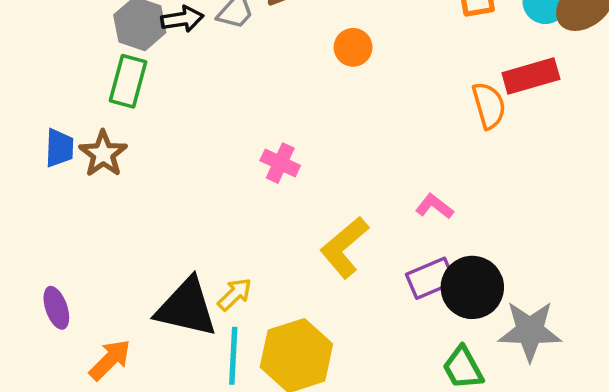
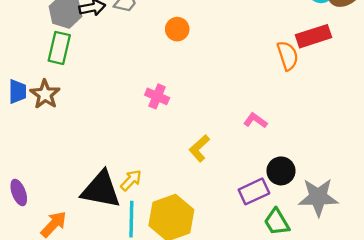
orange circle: (353, 47) -> (177, 29), moved
yellow L-shape: (344, 247) -> (199, 148), size x0.7
purple rectangle: (431, 278) -> (254, 191), moved
black circle: (472, 287) -> (281, 171), size x0.7

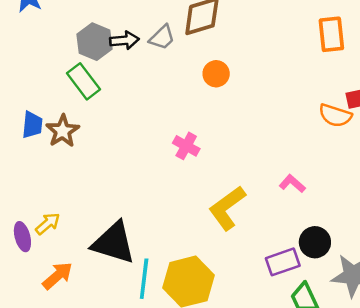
green rectangle: (59, 48) -> (83, 81), turned -56
orange semicircle: (288, 56) -> (335, 115), turned 120
yellow L-shape: (199, 148) -> (227, 208), size x1.5
yellow arrow: (131, 180) -> (48, 224), moved

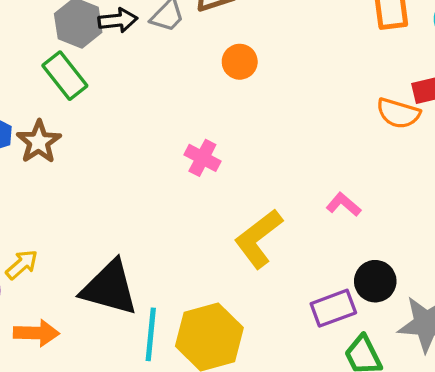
orange arrow: (57, 276) -> (36, 333), turned 44

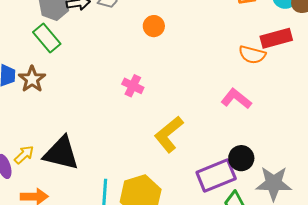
pink L-shape: (344, 204) -> (236, 99), moved, size x1.4
black triangle: (110, 288) -> (61, 153), moved
purple rectangle: (333, 308) -> (216, 176), size x1.4

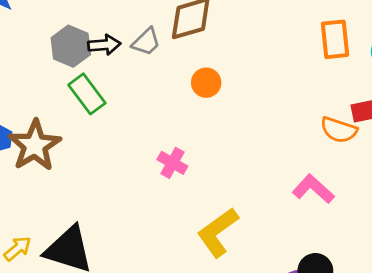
green rectangle: (47, 38) -> (87, 94), moved
brown star: (32, 79) -> (35, 145), size x1.4

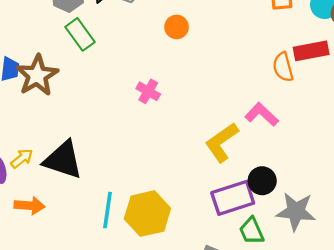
orange semicircle: (339, 130) -> (283, 67), turned 56
yellow L-shape: (218, 232) -> (222, 142), moved

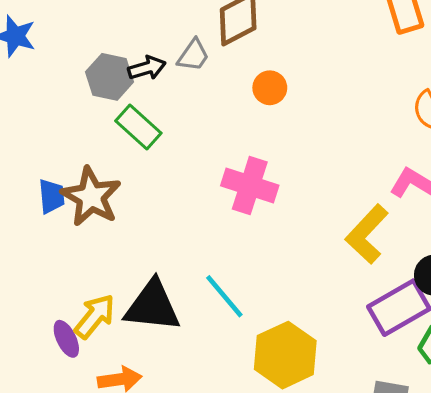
pink cross: (148, 91) -> (250, 185), size x1.6
yellow arrow: (22, 158) -> (95, 316), size x1.4
cyan line: (107, 210) -> (224, 296), moved, turned -36

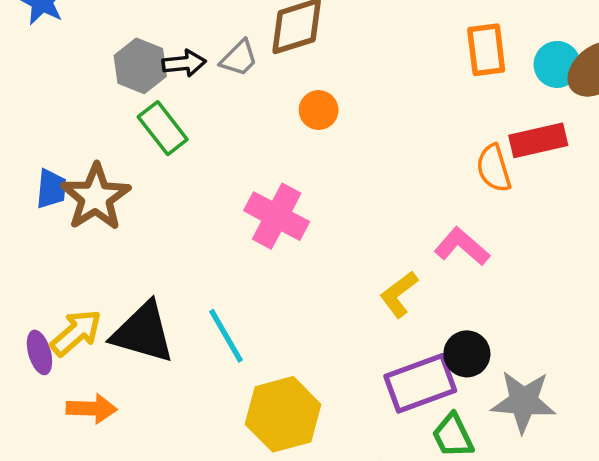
yellow L-shape: (367, 234) -> (399, 294), size x0.7

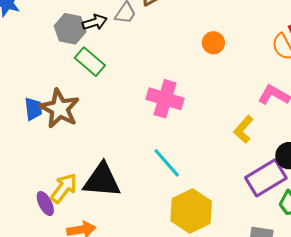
orange circle: (319, 110) -> (213, 43), moved
cyan line: (226, 336) -> (167, 163), moved

